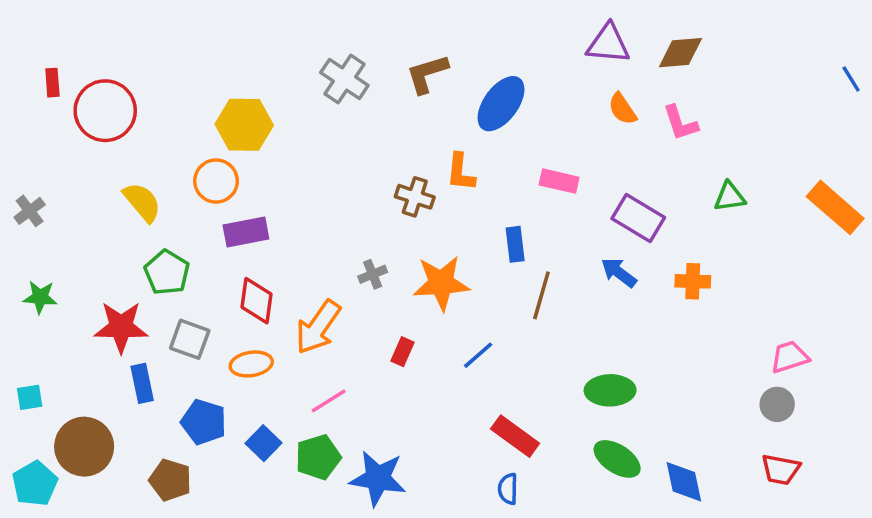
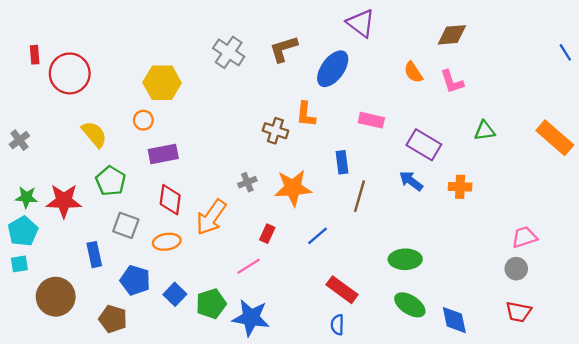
purple triangle: (608, 44) -> (361, 23), moved, turned 32
orange circle: (216, 181) -> (143, 120), size x0.7
red star: (121, 327) -> (64, 201), moved
pink line: (329, 401) -> (249, 266), moved
cyan pentagon: (35, 484) -> (23, 231), moved

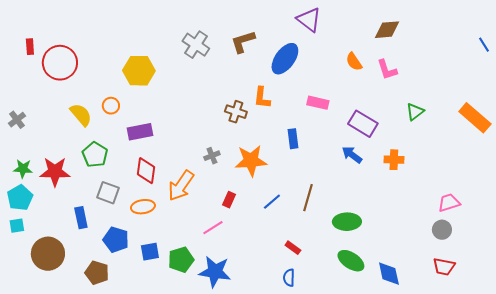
orange circle: (143, 120) -> (111, 106), moved
green triangle: (485, 131) -> (415, 112), turned -30
brown line: (360, 196) -> (308, 198), moved
red rectangle: (342, 290) -> (293, 248), size x0.6
blue square: (175, 294) -> (150, 252), turned 36

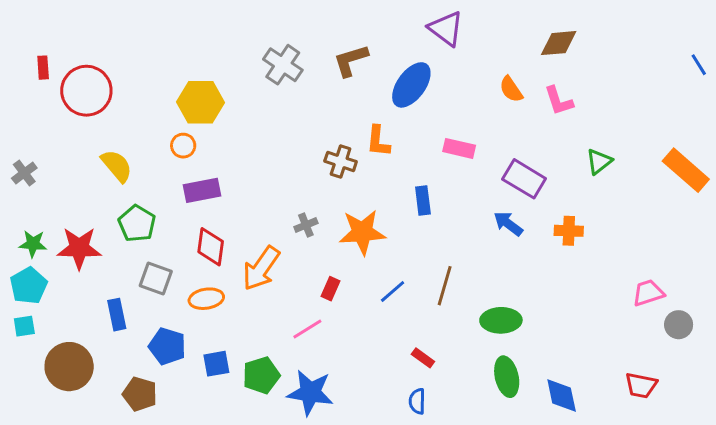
orange circle: (111, 106) -> (183, 146), moved
gray circle: (442, 230) -> (679, 325), moved
green ellipse: (351, 261) -> (507, 377), turned 44

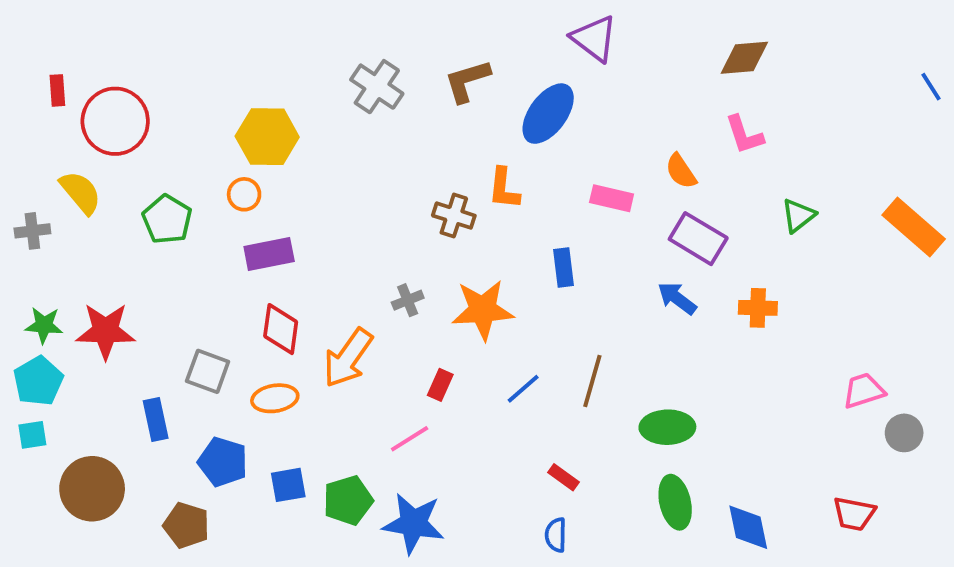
orange semicircle: (511, 89) -> (681, 171), moved
yellow semicircle: (117, 166) -> (81, 192), moved
gray cross: (24, 173) -> (32, 231), turned 30
green pentagon: (137, 224) -> (167, 219), moved

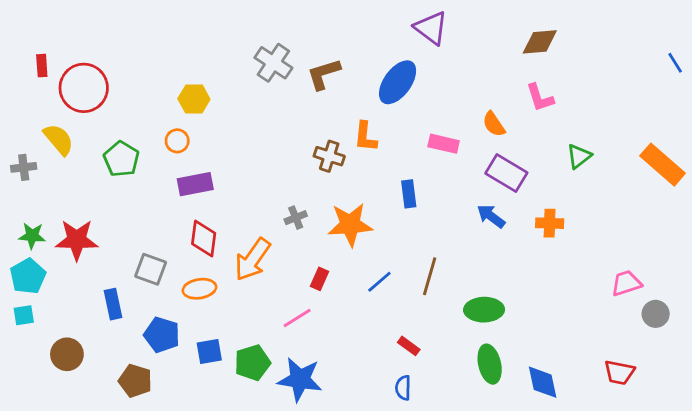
brown L-shape: (467, 81) -> (324, 74), moved
yellow hexagon: (267, 137) -> (194, 99), size x0.7
brown circle: (92, 489) -> (67, 354), size x0.7

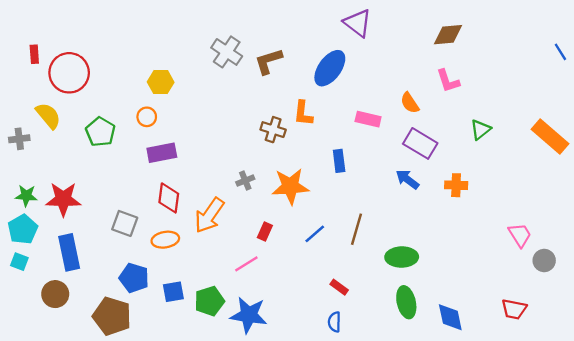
pink trapezoid: (626, 283) -> (520, 235), turned 76
blue rectangle: (113, 304) -> (69, 252), moved, size x1.4
cyan square: (24, 315) -> (19, 262), turned 30
brown pentagon: (135, 381) -> (112, 316), size x1.4

